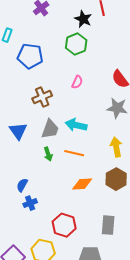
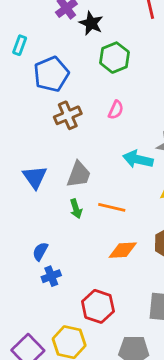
black star: (83, 19) -> (91, 23), moved
blue pentagon: (30, 56) -> (51, 74), turned -30
brown cross: (42, 97) -> (68, 115), moved
cyan arrow: (76, 125) -> (138, 159), moved

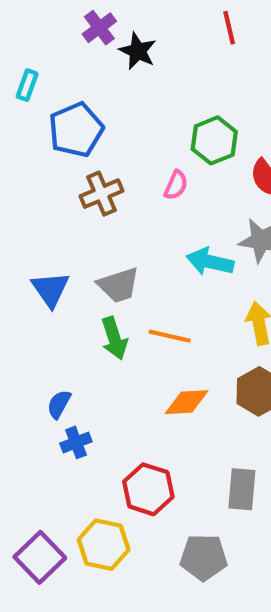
green hexagon: (114, 58) -> (214, 140), moved
gray trapezoid: (79, 174) -> (119, 285), turned 52
green arrow: (76, 209) -> (114, 338), size x1.4

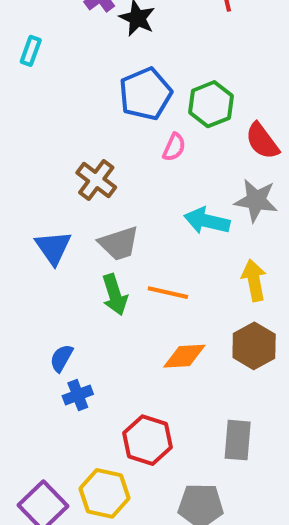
blue pentagon: (76, 130) -> (145, 94), moved
brown cross: (102, 194) -> (96, 180), moved, turned -30

